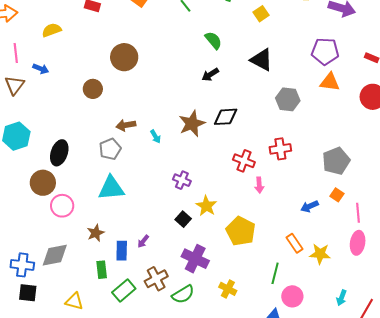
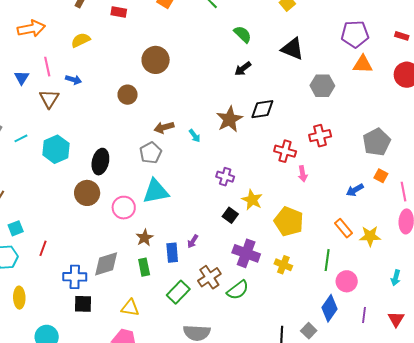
pink circle: (62, 206) -> (124, 208), moved
green rectangle: (102, 270) -> (144, 267), moved
yellow cross: (228, 289) -> (283, 265), moved

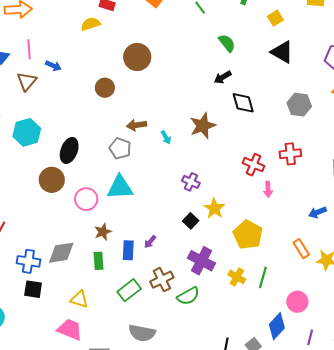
yellow semicircle: (81, 40) -> (91, 24), moved
black triangle: (292, 49) -> (282, 52), moved
black diamond: (262, 109) -> (243, 103), moved, turned 75
gray pentagon: (151, 153) -> (120, 148), turned -30
green line: (327, 260) -> (263, 277), moved

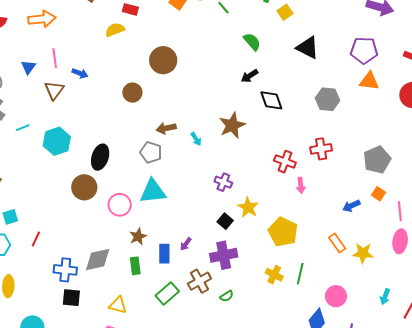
yellow square: (275, 18) -> (285, 12), moved
purple cross: (201, 261) -> (224, 255), moved, turned -36
green semicircle: (188, 296) -> (227, 296), size x0.6

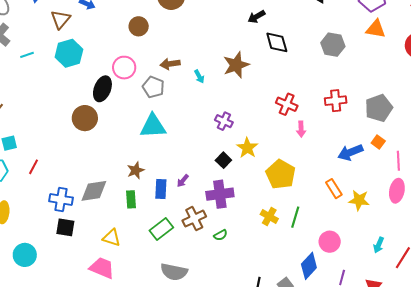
cyan hexagon: (57, 141) -> (69, 53), moved
red cross: (321, 149) -> (336, 101), moved
pink circle: (120, 205) -> (124, 68), moved
blue arrow: (351, 206) -> (350, 152), size x1.4

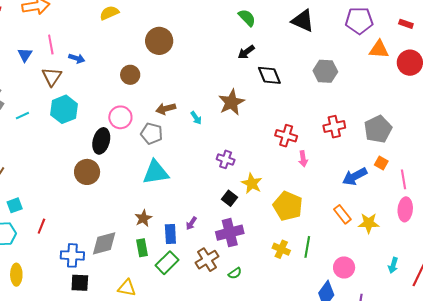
orange triangle: (376, 29) -> (379, 49), moved
green rectangle: (161, 229) -> (167, 263), moved

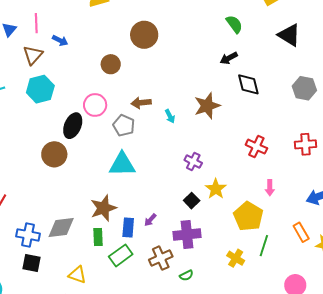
pink arrow: (303, 159) -> (270, 188), moved
brown star: (143, 218) -> (103, 208), size x1.5
green line: (307, 247) -> (264, 246), moved

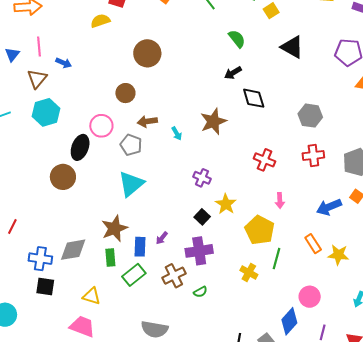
brown circle: (111, 64) -> (125, 93), moved
gray hexagon: (304, 88) -> (310, 116), moved
cyan triangle: (122, 164) -> (131, 184), turned -36

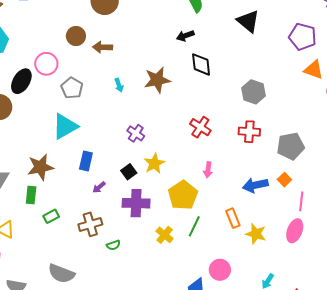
brown arrow: (147, 121) -> (103, 47), moved
purple arrow: (162, 238) -> (99, 187), moved
blue rectangle: (140, 247) -> (86, 161), moved
purple cross: (199, 251) -> (136, 203), moved
green rectangle: (134, 275) -> (51, 216), size x0.7

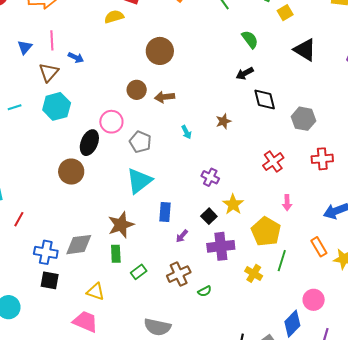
brown star: (157, 80) -> (223, 121), size x0.6
gray hexagon: (253, 92) -> (303, 119), moved
red cross: (200, 127) -> (273, 162), turned 30

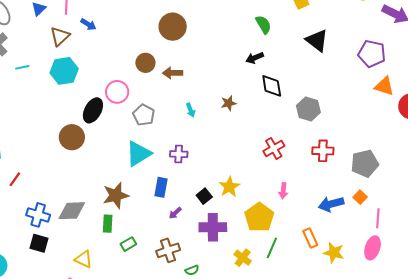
purple cross: (210, 177) -> (179, 154), moved, turned -30

